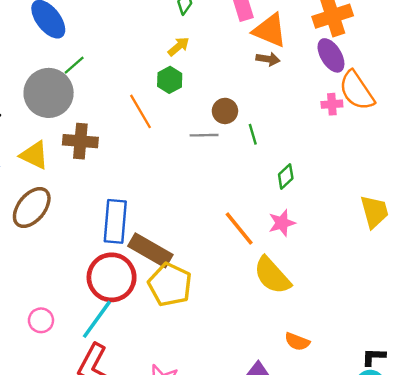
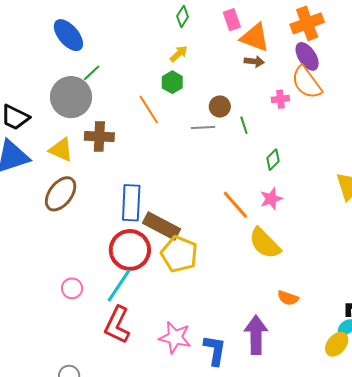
orange semicircle: (357, 91) -> (307, 82), moved
pink cross: (332, 104) -> (280, 99), moved

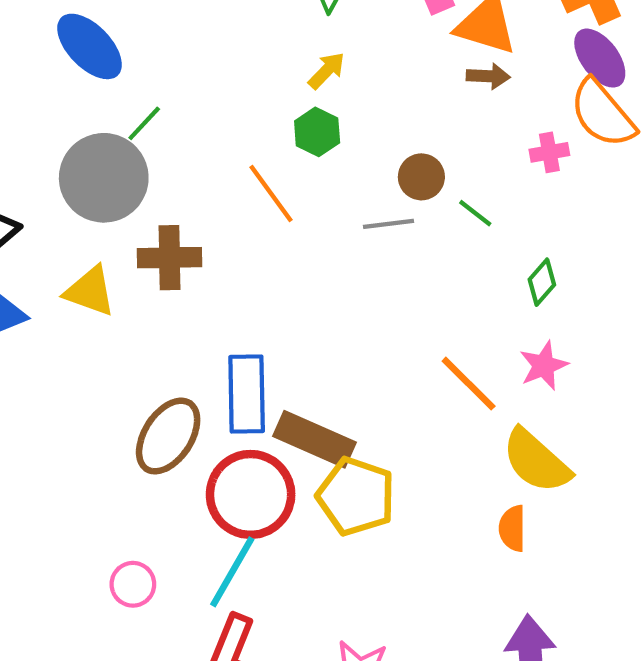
green line: (244, 125) -> (475, 213), turned -30
brown ellipse: (61, 194) -> (168, 436), moved
orange semicircle: (288, 298) -> (512, 528), moved, turned 75

